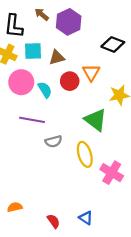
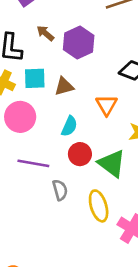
red circle: (70, 81) -> (80, 154), moved
cyan semicircle: (45, 90) -> (69, 126), moved, turned 56
gray semicircle: (54, 141) -> (60, 190), turned -91

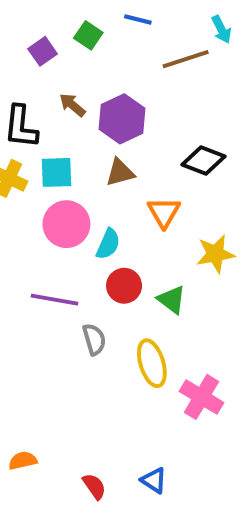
brown triangle: (64, 86) -> (120, 172), moved
pink circle: (20, 117) -> (66, 224), moved
green triangle: (112, 163) -> (172, 300), size x0.7

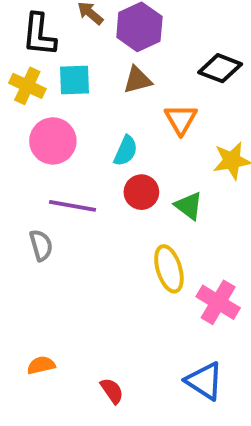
pink circle: (66, 224) -> (53, 141), moved
gray semicircle: (94, 339) -> (41, 245), moved
blue triangle: (154, 480) -> (204, 381), moved, size x1.5

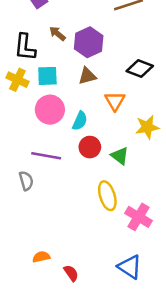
pink circle: (53, 141) -> (50, 110), moved
orange semicircle: (41, 365) -> (41, 257), moved

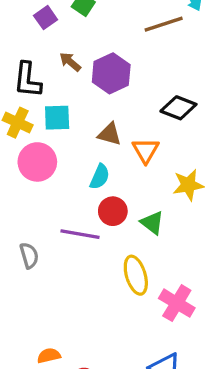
brown triangle: (87, 76) -> (110, 134), moved, turned 30
pink circle: (50, 110) -> (37, 162), moved
purple line: (46, 156) -> (80, 234), moved

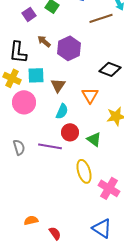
brown triangle: (110, 134) -> (58, 85), moved, turned 49
gray semicircle: (29, 255) -> (19, 147), moved

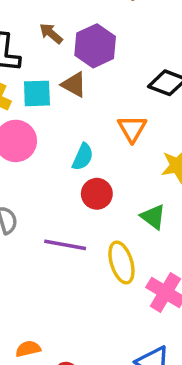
brown triangle: (58, 85) -> (74, 85), moved, turned -35
green triangle: (94, 139) -> (153, 217), moved
purple line: (50, 146) -> (65, 245), moved

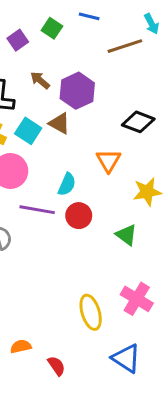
cyan square: (37, 93) -> (28, 131), turned 35
purple line: (65, 245) -> (37, 210), moved
yellow ellipse: (121, 262) -> (91, 312), moved

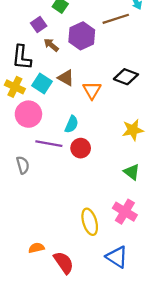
purple square: (18, 40) -> (39, 25), moved
purple hexagon: (77, 91) -> (82, 36), moved
orange triangle: (108, 161) -> (92, 90), moved
green triangle: (126, 235) -> (132, 172), moved
red semicircle: (56, 366) -> (64, 263), size x1.5

